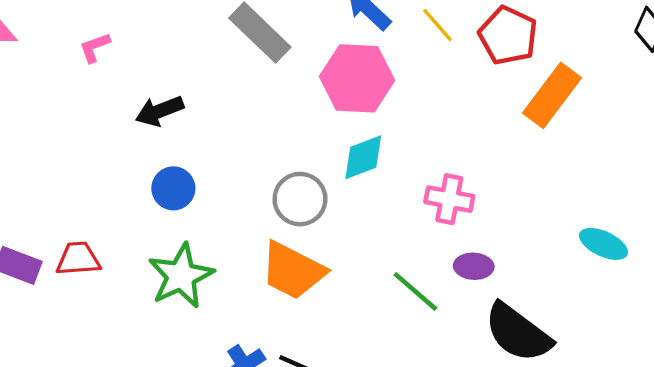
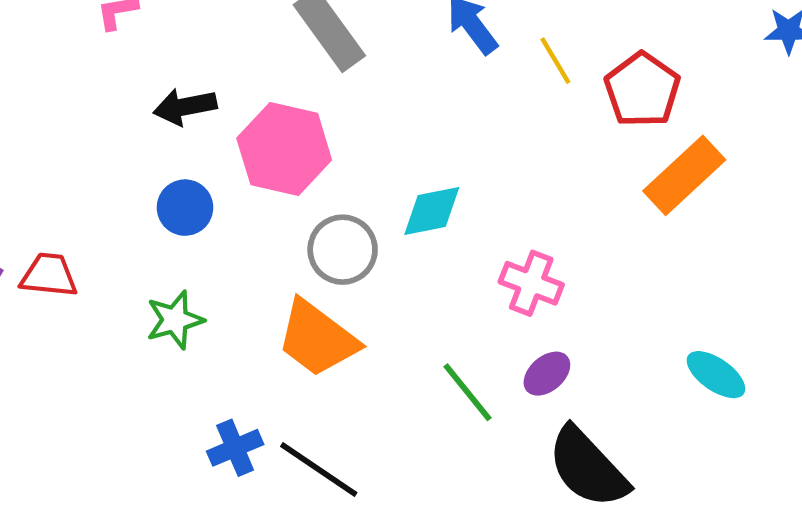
pink hexagon: (357, 78) -> (284, 149), moved
purple ellipse: (474, 266) -> (547, 374), turned -54
green star: (181, 276) -> (175, 320), size x0.7

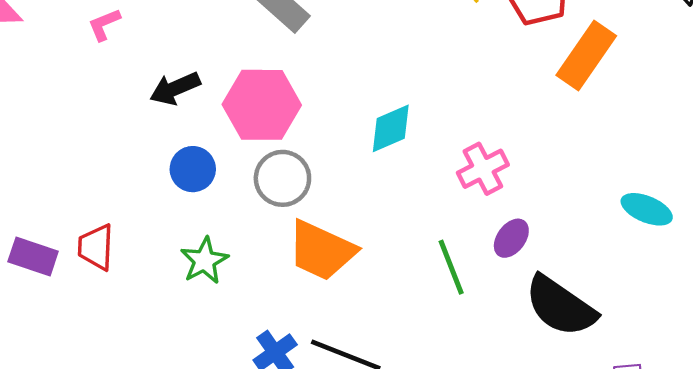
gray circle: (343, 250) -> (282, 178), moved
red trapezoid: (49, 275) -> (96, 247), turned -81
pink cross: (531, 283) -> (483, 169), turned -36
green line: (468, 392) -> (451, 267), turned 30

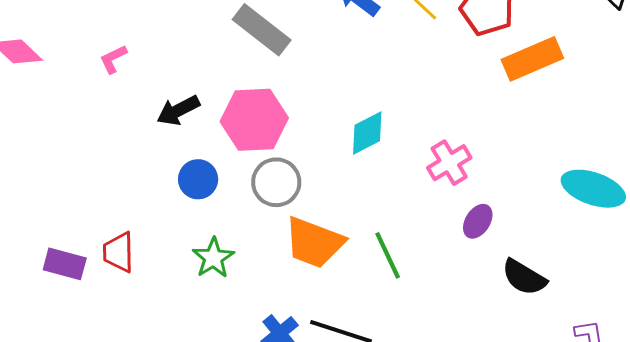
orange rectangle: (586, 56) -> (532, 59), turned 36
cyan ellipse: (647, 209) -> (593, 189), size x1.4
green line: (451, 267) -> (388, 255), moved
black semicircle: (560, 306) -> (524, 277), size x0.7

